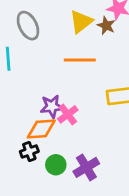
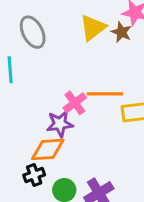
orange line: (80, 60) -> (105, 94), moved
pink cross: (68, 114) -> (75, 103), moved

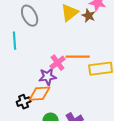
black cross: (34, 175) -> (24, 102), moved

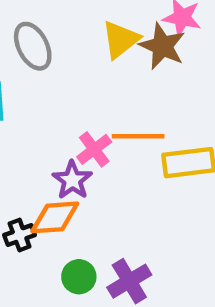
brown star: (89, 16) -> (162, 46), size x1.5
purple star: (48, 77) -> (72, 180), turned -30

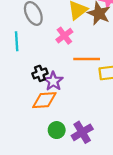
pink cross: (94, 149) -> (64, 36), moved
black cross: (20, 235) -> (40, 73), moved

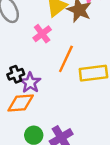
orange line: (87, 59) -> (66, 59), turned -65

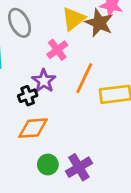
purple star: (30, 83) -> (44, 81), moved

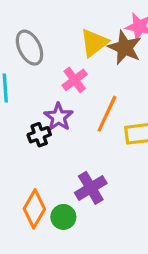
orange diamond: (33, 128) -> (34, 209), moved, turned -56
purple cross: (79, 167) -> (91, 188), moved

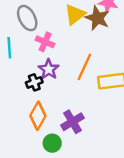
pink cross: (75, 80) -> (45, 42), moved, turned -30
orange diamond: (34, 209) -> (38, 116), moved

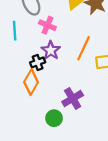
orange diamond: (38, 116) -> (31, 82), moved

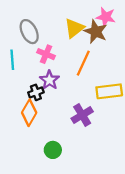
orange line: (84, 48) -> (83, 63), moved
purple cross: (73, 98) -> (82, 115), moved

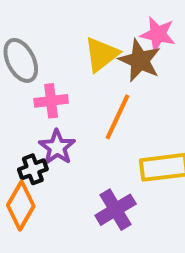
pink cross: (46, 54) -> (51, 101), turned -30

